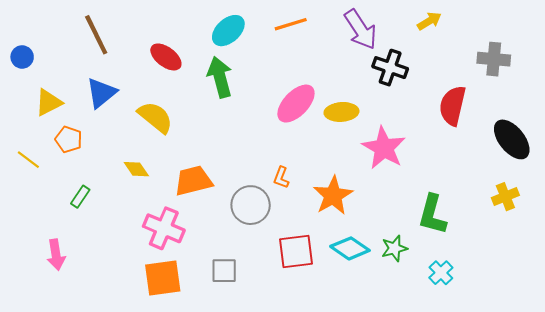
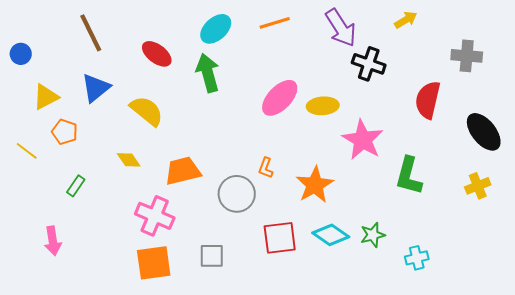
green L-shape: (432, 215) -> (409, 176), moved
cyan cross: (441, 273) -> (417, 258), turned 30

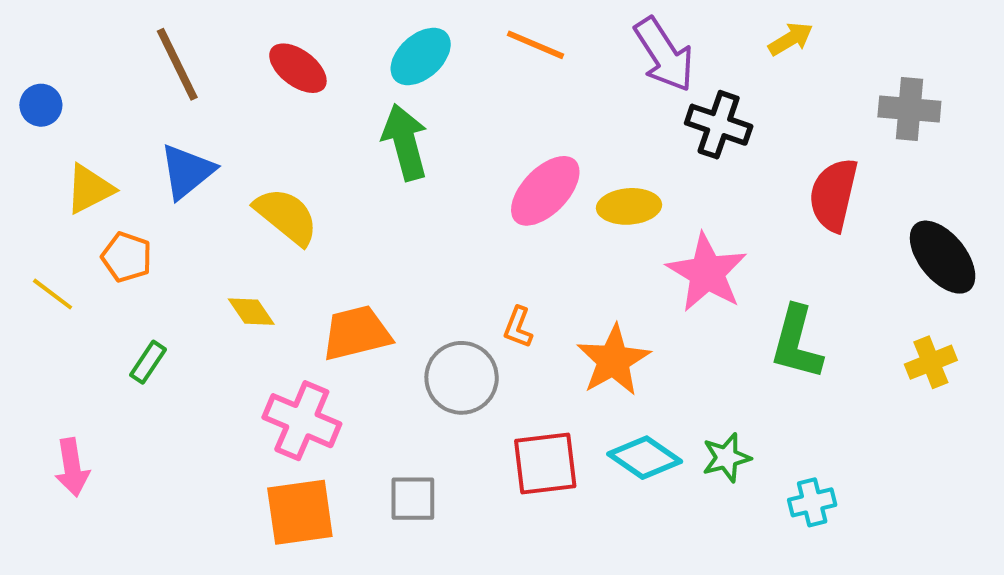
orange line: (275, 23) -> (536, 45), turned 40
red ellipse: (157, 54) -> (298, 68), moved
pink arrow: (53, 241) -> (72, 467), moved

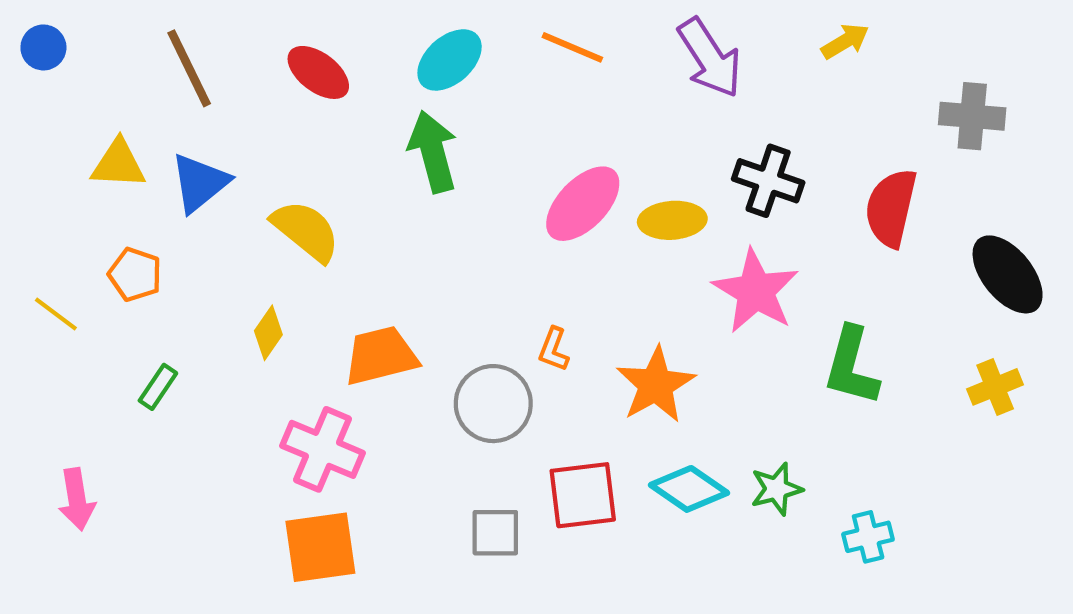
blue circle: (41, 105) -> (43, 47), moved
black cross: (719, 125) -> (768, 181), moved
yellow triangle: (90, 189) -> (118, 164), moved, turned 30
yellow diamond: (251, 312) -> (268, 333), turned 69
gray square: (413, 499) -> (495, 533), moved

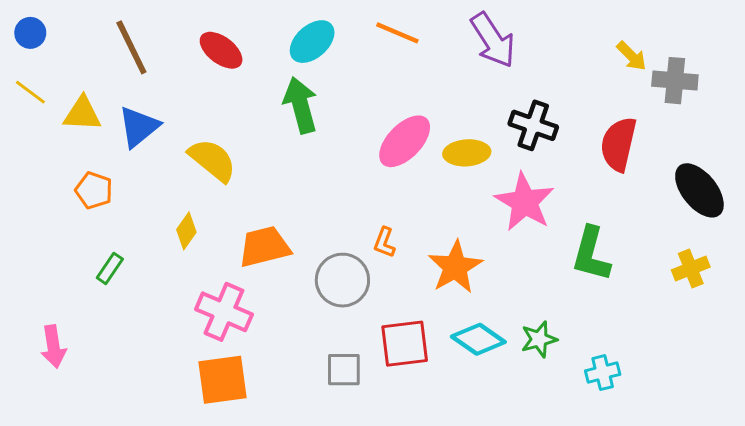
yellow arrow: (845, 41) -> (632, 56), moved, turned 76
yellow line: (56, 314) -> (30, 92), moved

